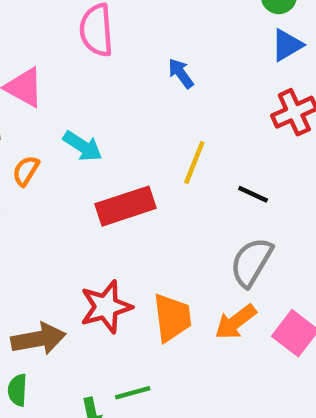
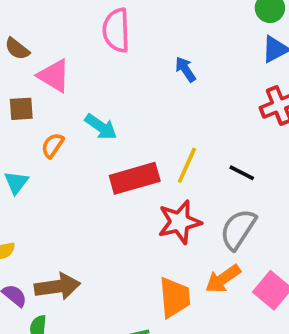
yellow line: (194, 163) -> (187, 165), moved
red star: (106, 307) -> (179, 222), moved
orange trapezoid: (172, 318) -> (175, 297), moved

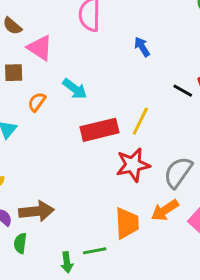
black line: (242, 173) -> (183, 91), moved

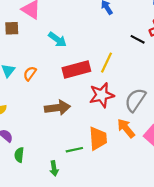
orange semicircle: (37, 102) -> (30, 73), moved
orange arrow: (165, 210) -> (126, 128), turned 84
brown arrow: (36, 211) -> (57, 108), moved
green line: (95, 251) -> (74, 150), moved

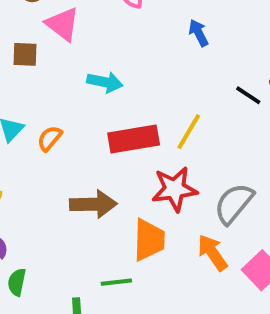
cyan arrow: (57, 39) -> (105, 82), turned -30
orange trapezoid: (98, 138) -> (149, 240), moved

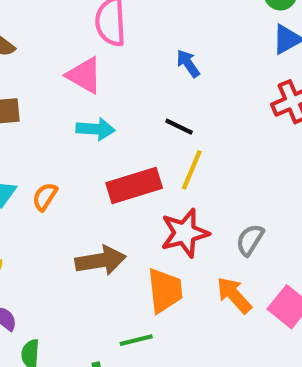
pink triangle: (63, 24) -> (84, 75), moved
black line: (248, 95) -> (179, 127), moved
gray semicircle: (234, 204) -> (250, 240), size x0.7

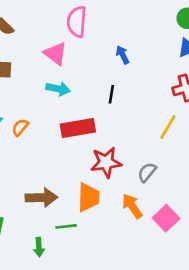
black line: (179, 127) -> (111, 94), turned 66
yellow line: (192, 170) -> (168, 127), moved
brown arrow: (101, 261) -> (41, 198), moved

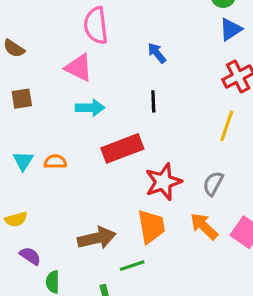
orange semicircle: (20, 127) -> (55, 162), turned 60

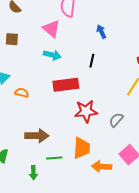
orange semicircle: (55, 162) -> (22, 93), moved
orange trapezoid: (151, 226) -> (82, 148), moved
orange arrow: (204, 226) -> (102, 167), moved, turned -54

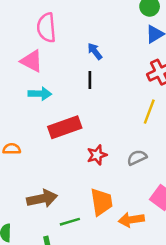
black line: (92, 61) -> (90, 80), moved
red star: (86, 111) -> (97, 155), size x0.7
gray semicircle: (116, 120) -> (137, 158), turned 35

